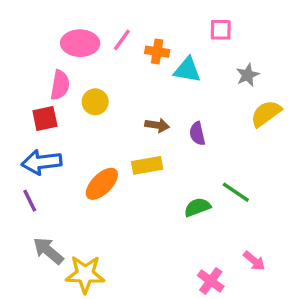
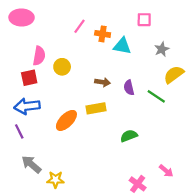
pink ellipse: (80, 43) -> (22, 17), moved
green line: (236, 192) -> (156, 96), moved
yellow star: (85, 274) -> (55, 180), size x0.7

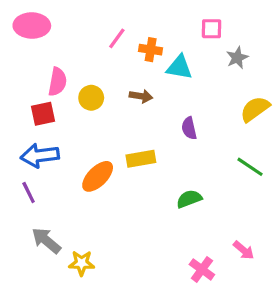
gray star: (162, 49) -> (237, 58), moved
brown arrow: (103, 82) -> (141, 96), moved
green line: (156, 96) -> (250, 167), moved

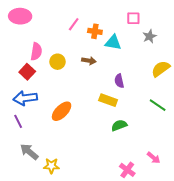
red square: (43, 114) -> (27, 72), turned -35
yellow rectangle: (141, 159) -> (108, 100), moved, turned 30

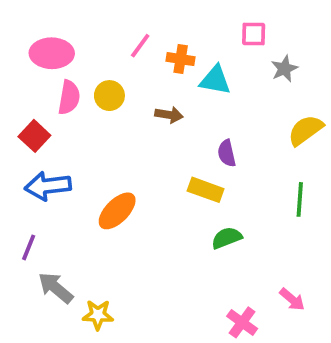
pink ellipse: (20, 16) -> (52, 53), moved
yellow circle: (58, 62) -> (109, 96), moved
red square: (27, 72) -> (34, 136), moved
green line: (158, 105) -> (300, 199), turned 60
purple line: (18, 121) -> (29, 247), moved, turned 48

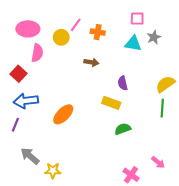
cyan triangle: (215, 80) -> (133, 44), moved
yellow circle: (109, 96) -> (61, 37), moved
yellow semicircle: (306, 130) -> (165, 84), moved
purple line: (29, 247) -> (15, 125), moved

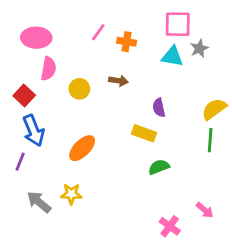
pink square: (137, 19) -> (178, 24), size x1.5
yellow circle: (61, 37) -> (79, 89), moved
blue arrow: (26, 101) -> (34, 131), turned -105
yellow star: (53, 171) -> (71, 194), moved

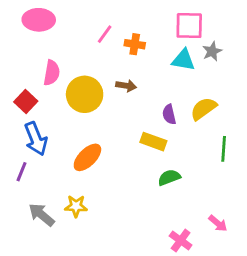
pink ellipse: (36, 38) -> (39, 20), moved
yellow circle: (79, 89) -> (85, 94), size x1.6
yellow semicircle: (214, 109) -> (204, 109), moved

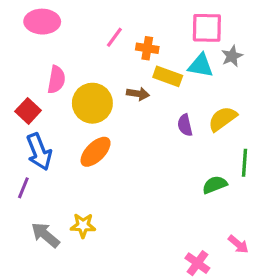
yellow rectangle: (153, 142) -> (168, 76), moved
orange ellipse: (87, 157) -> (96, 152), moved
green semicircle: (169, 177) -> (215, 185), moved

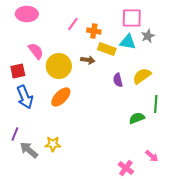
pink semicircle: (56, 80) -> (36, 51), turned -48
red square: (28, 111) -> (18, 71), turned 35
purple line: (23, 188) -> (15, 134), moved

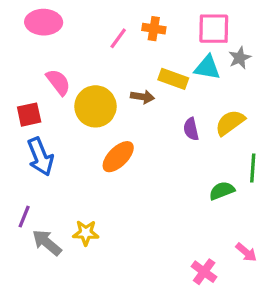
orange cross: (94, 31) -> (154, 29), moved
orange ellipse: (61, 97) -> (118, 157), moved

